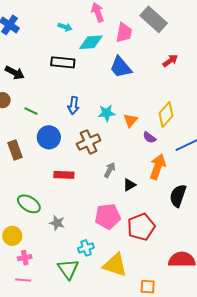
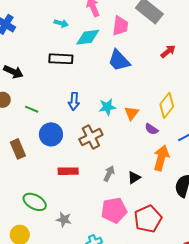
gray arrow: (110, 170) -> (109, 174), moved

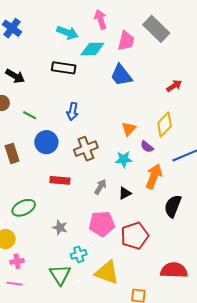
cyan arrow: (61, 23) -> (67, 33), size x1.5
red arrow: (168, 51) -> (174, 86), moved
cyan star: (107, 107) -> (124, 159), moved
green ellipse: (35, 202) -> (24, 208), turned -60
gray star: (64, 219) -> (60, 227), moved

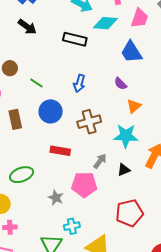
black arrow: (15, 76) -> (27, 27), moved
purple semicircle: (147, 147) -> (120, 84), moved
cyan star: (124, 159) -> (126, 136), size x1.4
pink pentagon: (102, 224) -> (84, 185), moved

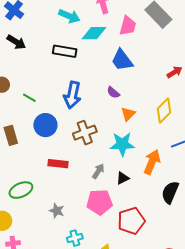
blue arrow: (79, 83) -> (72, 95), size x1.5
pink pentagon: (84, 185) -> (99, 202), moved

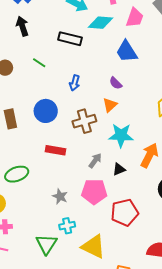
black arrow: (16, 42) -> (22, 26), turned -144
blue arrow: (72, 95) -> (75, 83), size x0.6
green line: (29, 98) -> (39, 63), moved
orange triangle: (128, 114) -> (110, 105), moved
gray star: (57, 211) -> (60, 196), moved

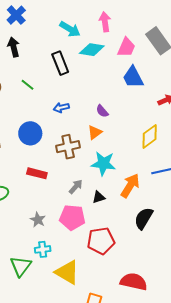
black rectangle: (70, 39) -> (60, 63), turned 50
blue trapezoid: (127, 51) -> (133, 77), moved
blue arrow: (75, 83) -> (61, 108), turned 56

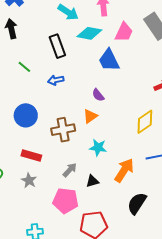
blue trapezoid: (133, 77) -> (109, 60), moved
blue arrow: (61, 108) -> (56, 80), moved
cyan star: (103, 164) -> (98, 148), size x0.7
gray star: (38, 220) -> (29, 180), moved

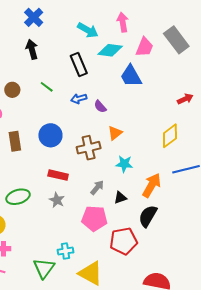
purple semicircle: (98, 95) -> (100, 107), moved
black semicircle: (137, 203) -> (148, 216), moved

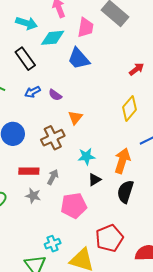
cyan star: (124, 164) -> (86, 156), moved
gray arrow: (97, 188) -> (53, 177), moved
red pentagon: (124, 241) -> (109, 238), moved

